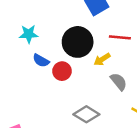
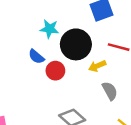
cyan star: (29, 34) -> (49, 29), moved

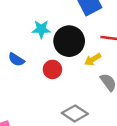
blue semicircle: (36, 57) -> (16, 60), moved

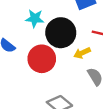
red circle: (52, 69) -> (42, 59), size x1.5

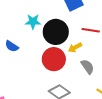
red circle: (42, 59) -> (54, 59), moved

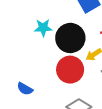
blue semicircle: (12, 46) -> (25, 89), moved

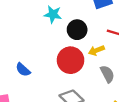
black circle: (70, 38) -> (77, 30), size x0.7

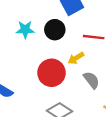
black circle: (77, 30) -> (55, 30), moved

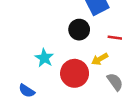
cyan star: (25, 30) -> (44, 58), moved, turned 30

